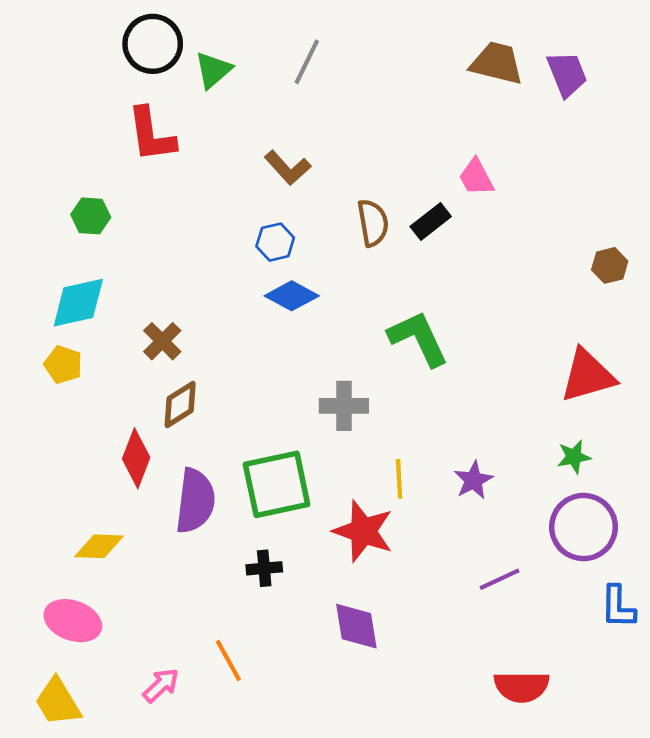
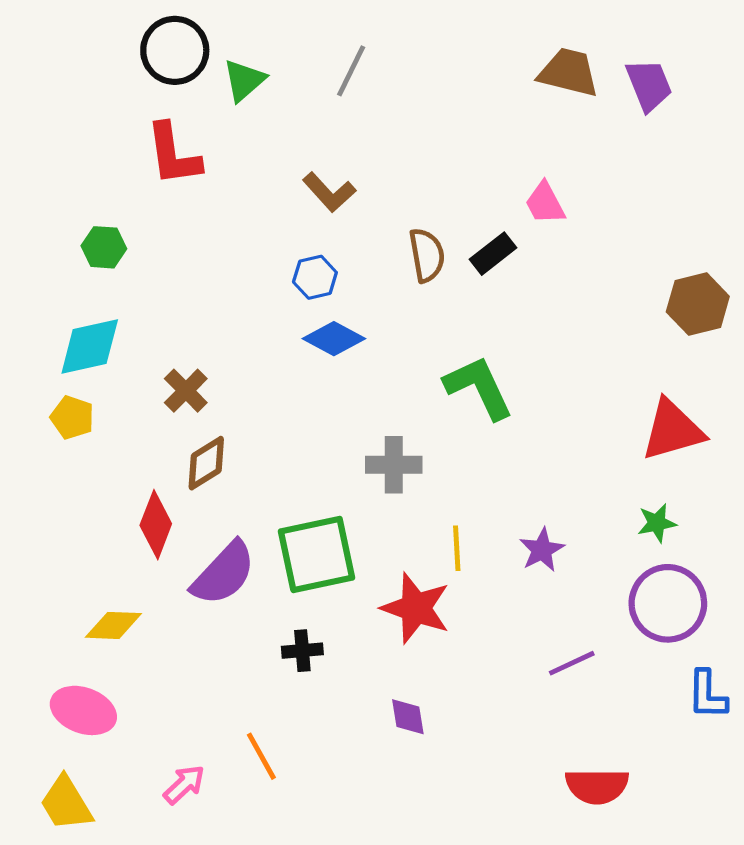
brown hexagon: (610, 265) -> (698, 304), size x1.5
purple semicircle: (195, 501) -> (224, 573), turned 36
purple diamond: (356, 626) -> (408, 717), size x0.7

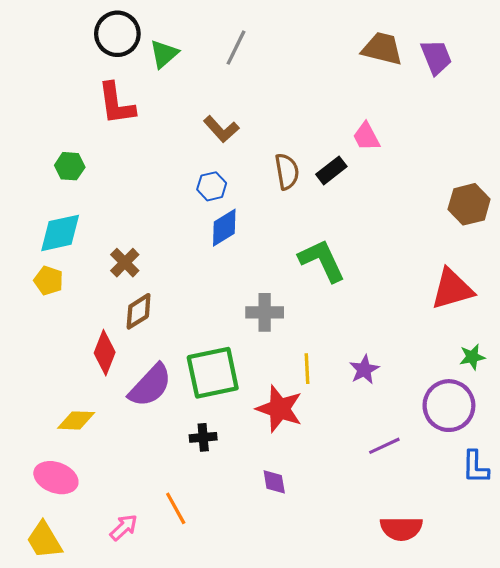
blue diamond: (334, 339) -> (224, 228), turned -60
green star: (657, 523) -> (472, 357), moved

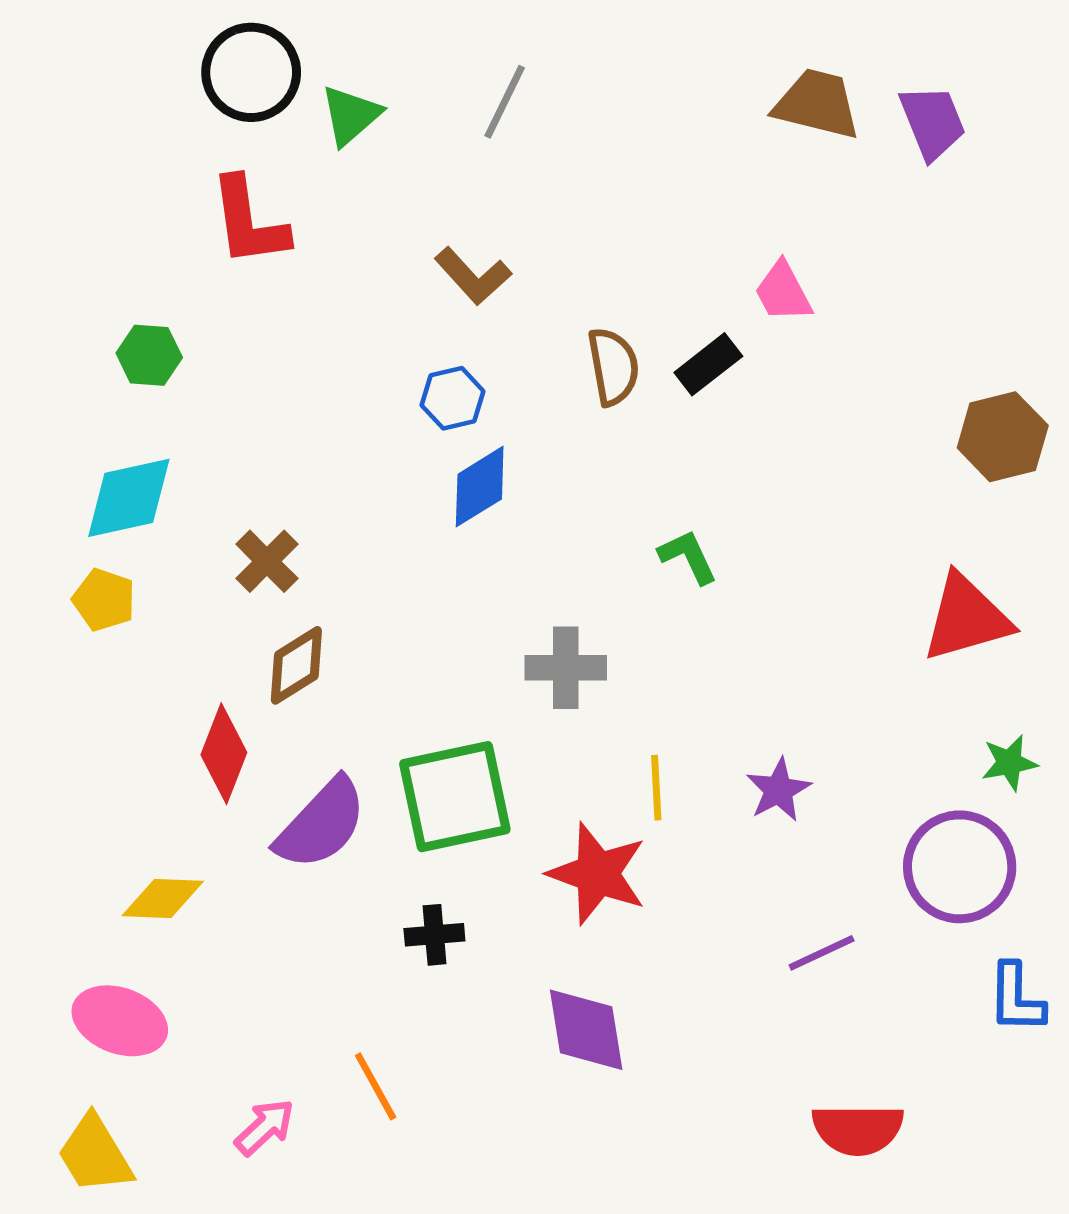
green L-shape: (322, 260) -> (688, 557), size x0.6
purple diamond: (274, 482) -> (586, 1030), size x1.6

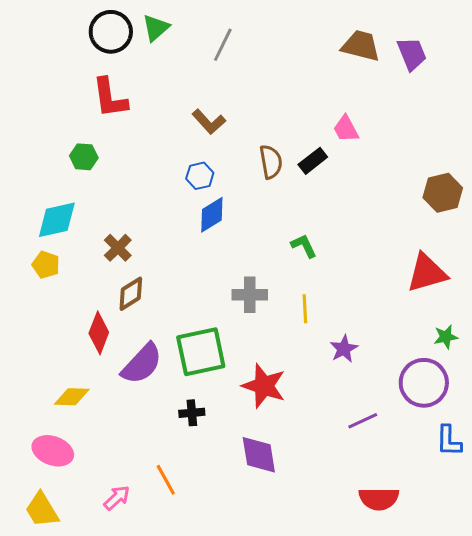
green triangle: (351, 115) -> (156, 28), moved
green hexagon: (149, 355) -> (84, 157), moved
yellow line: (656, 788) -> (305, 309), moved

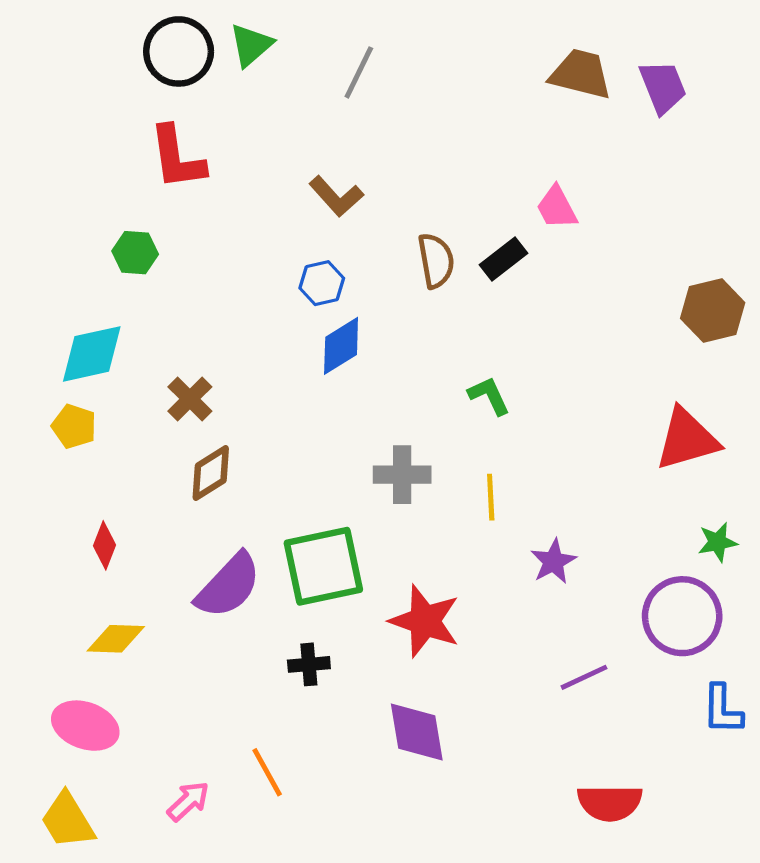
red diamond: (99, 333) -> (105, 545), moved, size x0.7

